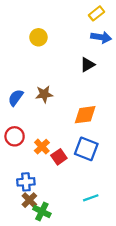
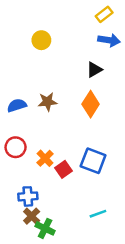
blue semicircle: (16, 98) -> (17, 105), turned 36
orange diamond: (85, 115) -> (91, 104), moved, turned -50

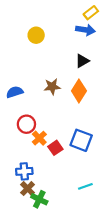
blue arrow: (109, 40) -> (85, 30), moved
brown star: (48, 102) -> (52, 87), moved
red circle: (16, 147) -> (26, 124), moved

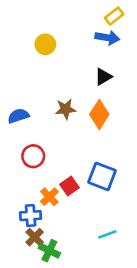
orange cross: (39, 138) -> (49, 197), moved

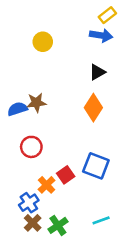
brown star: (66, 109) -> (36, 103), moved
blue cross: (31, 216) -> (29, 203), turned -30
green cross: (49, 251) -> (58, 225), moved, turned 30

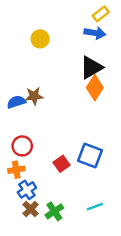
black triangle: (97, 72) -> (91, 67), size x1.5
orange diamond: (93, 108) -> (95, 88), moved
red circle: (31, 147) -> (22, 146), moved
orange cross: (47, 185) -> (16, 170), moved, turned 35

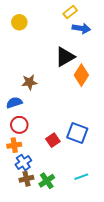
yellow rectangle: (101, 14) -> (70, 12), moved
yellow circle: (40, 39) -> (19, 22), moved
black triangle: (91, 67) -> (65, 57), moved
blue semicircle: (16, 102) -> (14, 103), moved
brown cross: (31, 209) -> (26, 179), turned 32

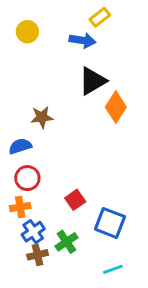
blue arrow: (81, 28) -> (82, 40), moved
blue square: (77, 133) -> (110, 223), moved
cyan line: (81, 177) -> (113, 269), moved
green cross: (47, 181) -> (67, 242), moved

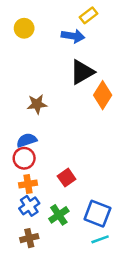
blue semicircle: (20, 146) -> (27, 140), moved
orange cross: (20, 207) -> (28, 184), moved
blue square: (110, 223) -> (97, 214), moved
brown cross: (38, 255) -> (29, 238), moved

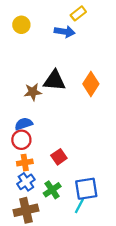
black triangle: (82, 72) -> (54, 81), moved, turned 35
blue square: (97, 214) -> (86, 189), turned -30
brown cross: (29, 238) -> (26, 210), size x1.5
cyan line: (100, 239) -> (79, 206), moved, turned -42

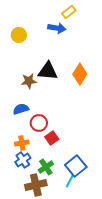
yellow circle: (21, 25) -> (19, 35), moved
red circle: (21, 140) -> (39, 123), moved
blue square: (86, 189) -> (76, 166), turned -30
brown cross: (26, 210) -> (36, 185), moved

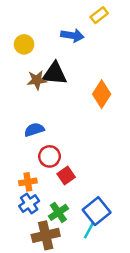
yellow rectangle: (69, 12) -> (99, 15), moved
black triangle: (48, 71) -> (55, 74), moved
brown star: (29, 81) -> (37, 80), moved
blue semicircle: (21, 109) -> (34, 130), moved

